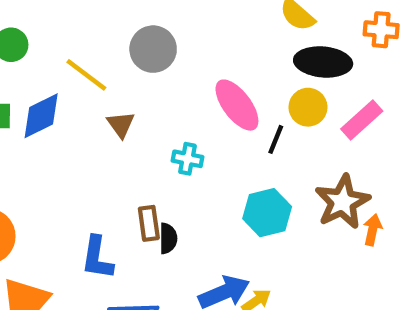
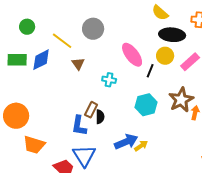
brown rectangle: (149, 223) -> (91, 110), turned 35
blue L-shape: (97, 258) -> (79, 126), moved

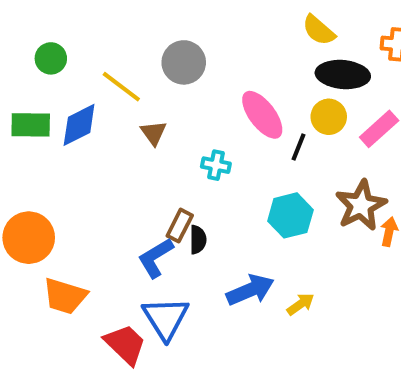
blue L-shape: (79, 126) -> (156, 258), turned 50
yellow arrow: (141, 146) -> (301, 304), moved

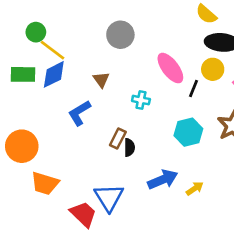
yellow line: (121, 87) -> (53, 50), moved
blue L-shape: (156, 258) -> (79, 113), moved

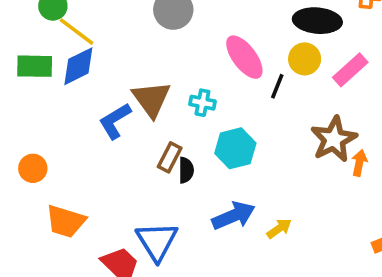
brown triangle: (101, 80) -> (151, 99), moved, size x1.6
cyan hexagon: (188, 132) -> (235, 148), moved
orange circle: (22, 146) -> (33, 168), size x0.6

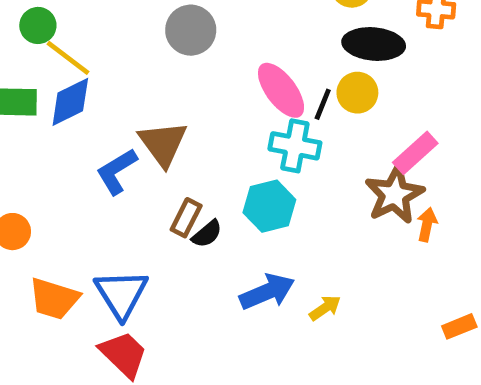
pink rectangle: (350, 70) -> (415, 153), moved
black line: (277, 86) -> (323, 104), moved
cyan cross: (202, 103) -> (295, 146), moved, size x1.5
black semicircle: (186, 170) -> (207, 234), turned 50
blue triangle: (157, 241) -> (121, 294), moved

